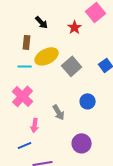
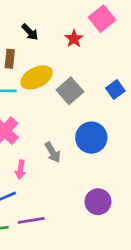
blue circle: (88, 101) -> (91, 138), size x1.5
purple circle: (82, 143) -> (98, 202), moved

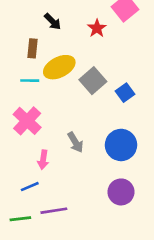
blue square: (115, 89) -> (125, 93), moved
blue circle: (91, 138) -> (121, 145), moved

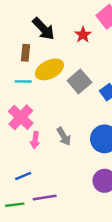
black arrow: (53, 22) -> (43, 29), size x1.5
pink arrow: (43, 160) -> (35, 140), moved

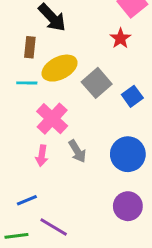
red star: (83, 35) -> (120, 38), moved
pink cross: (21, 117) -> (52, 119), moved
purple line: (45, 198) -> (54, 227), turned 40

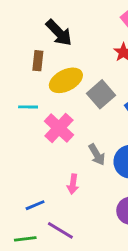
cyan line: (27, 83) -> (28, 107), moved
gray arrow: (77, 151) -> (97, 155), moved
pink arrow: (42, 156) -> (73, 184), moved

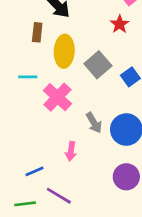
yellow ellipse: (66, 80) -> (64, 51), turned -60

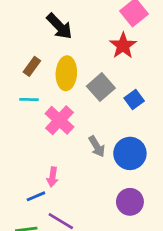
red star: (120, 24) -> (123, 46), size x1.4
brown rectangle: (37, 32) -> (32, 66), moved, turned 30
pink arrow: (71, 151) -> (53, 177), moved

